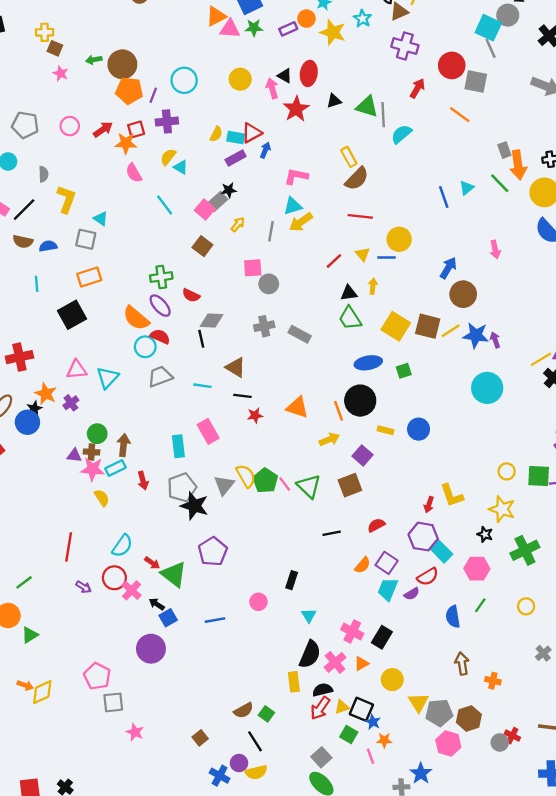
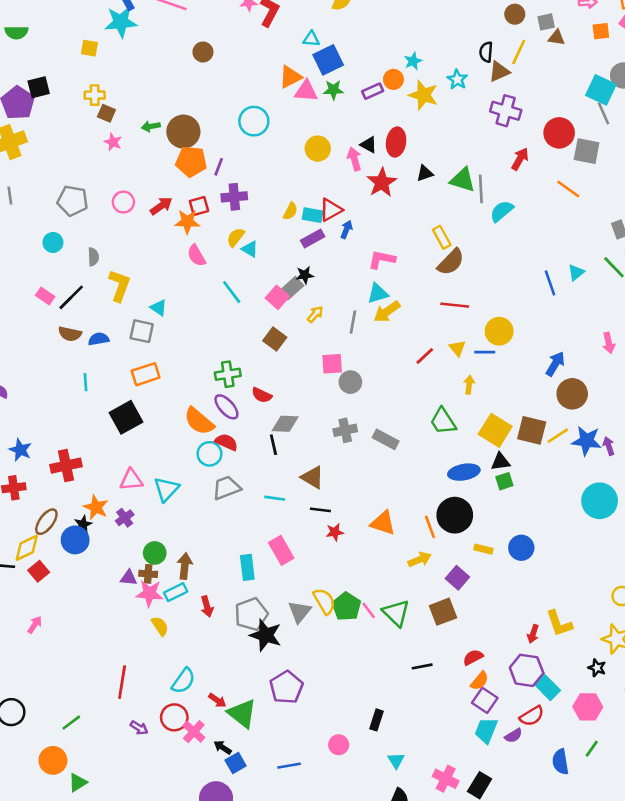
cyan circle: (184, 80) -> (254, 121), moved
black triangle: (349, 293) -> (500, 462), moved
orange semicircle: (363, 565) -> (480, 681), moved

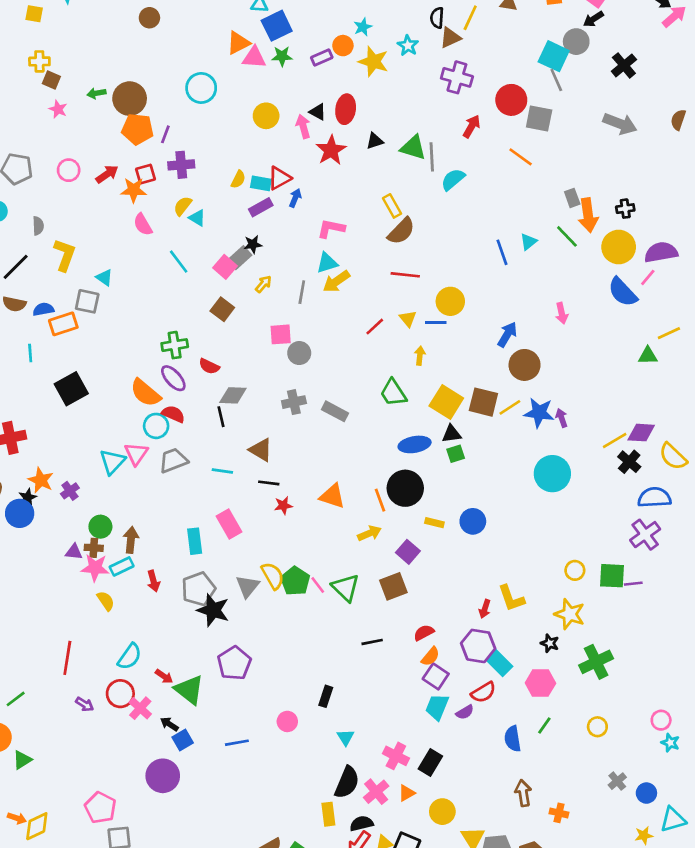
orange rectangle: (146, 374) -> (63, 324), moved
pink triangle: (131, 480) -> (136, 454), moved, turned -50

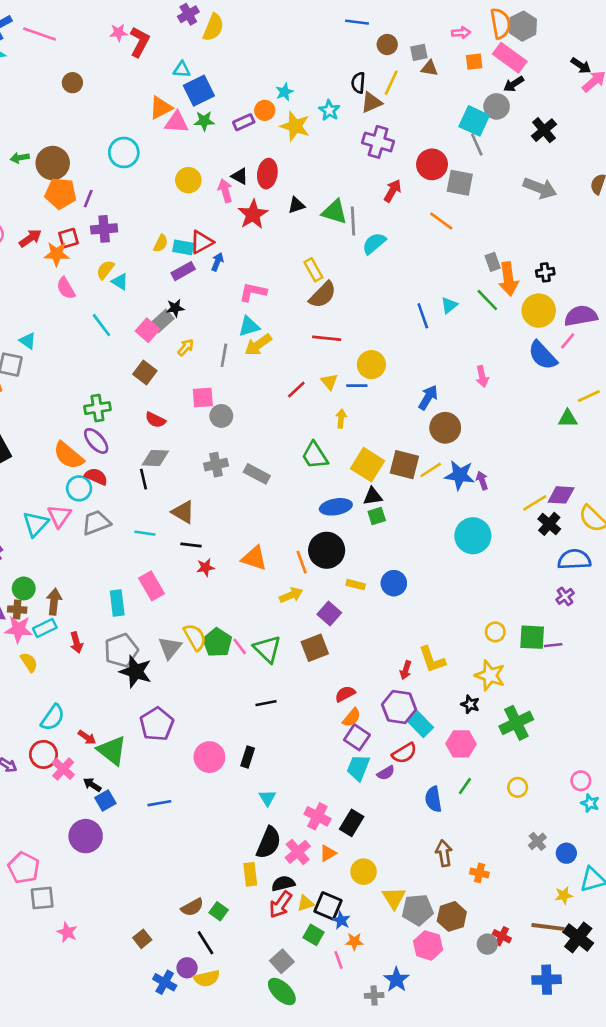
red semicircle: (209, 366) -> (155, 420), moved
purple cross: (645, 535) -> (565, 596), size x0.6
black line: (372, 642) -> (266, 703), moved
pink circle: (287, 721) -> (209, 757), moved, size x1.5

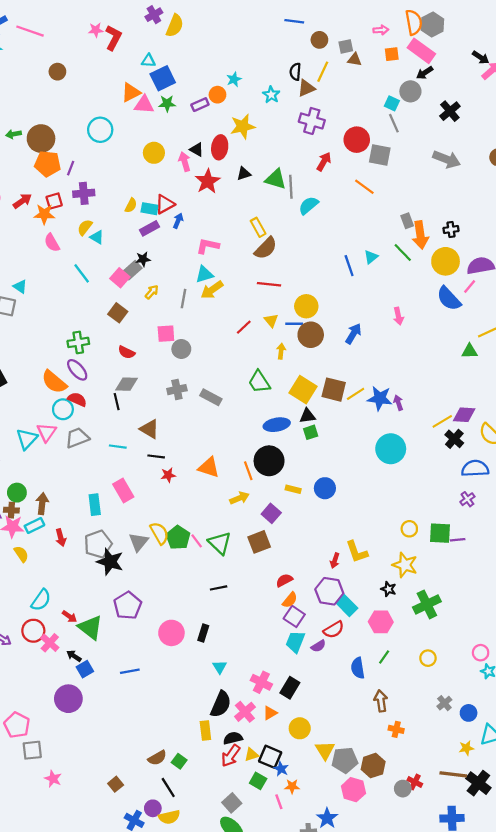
cyan square: (474, 121) -> (392, 103), size x0.6
yellow star: (295, 126) -> (243, 126), moved, turned -30
brown circle: (445, 428) -> (311, 335), moved
brown arrow: (444, 853) -> (381, 701), moved

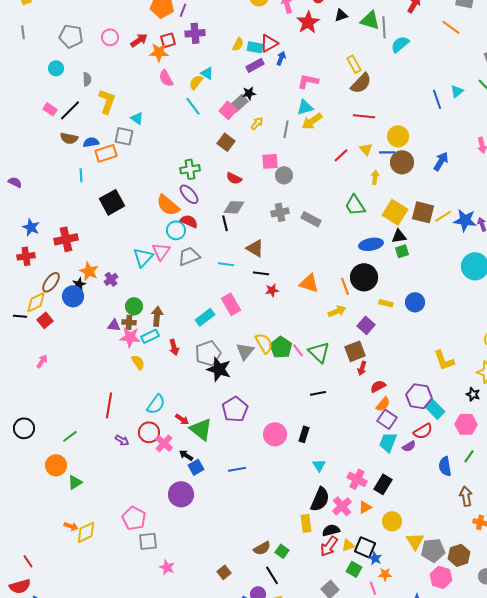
yellow semicircle: (85, 227) -> (196, 82), moved
cyan rectangle: (95, 505) -> (205, 317), turned 60
red arrow: (335, 561) -> (362, 368), moved

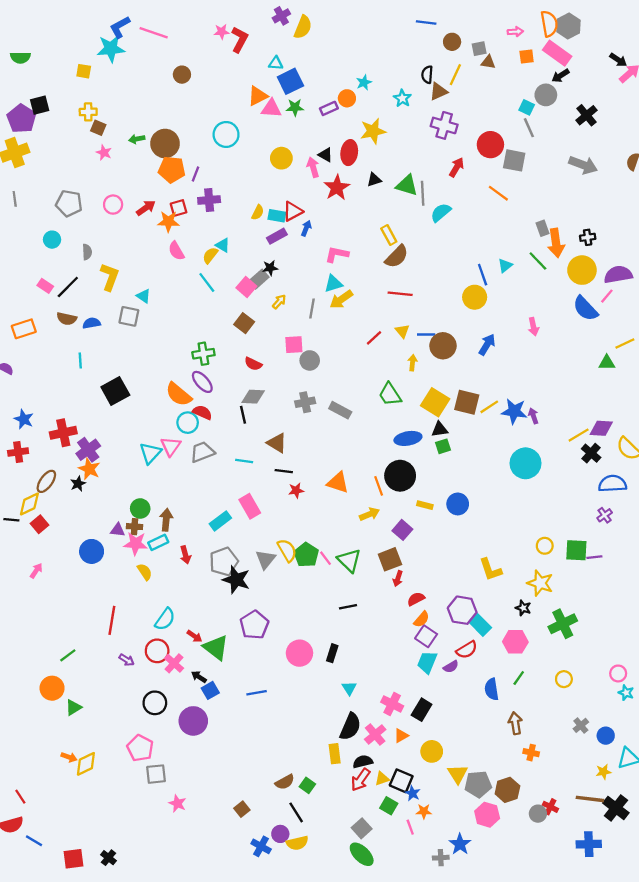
yellow circle: (398, 136) -> (475, 297), moved
orange rectangle: (106, 153) -> (24, 329), moved
purple cross: (111, 279) -> (88, 450), moved, size x1.5
blue circle: (73, 296) -> (92, 551), moved
black circle: (24, 428) -> (155, 703), moved

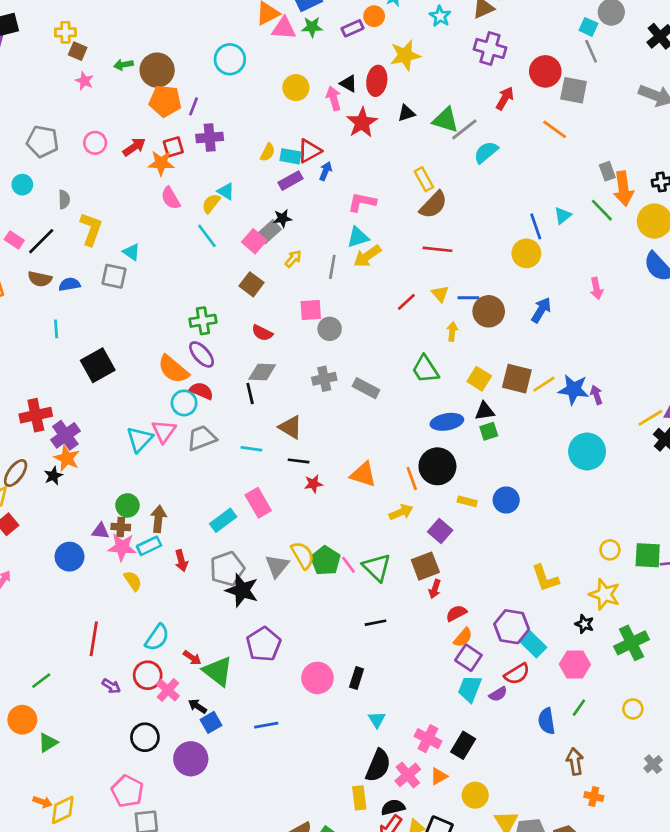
gray line: (423, 193) -> (464, 129), turned 55
yellow square: (435, 402) -> (479, 379), size x0.7

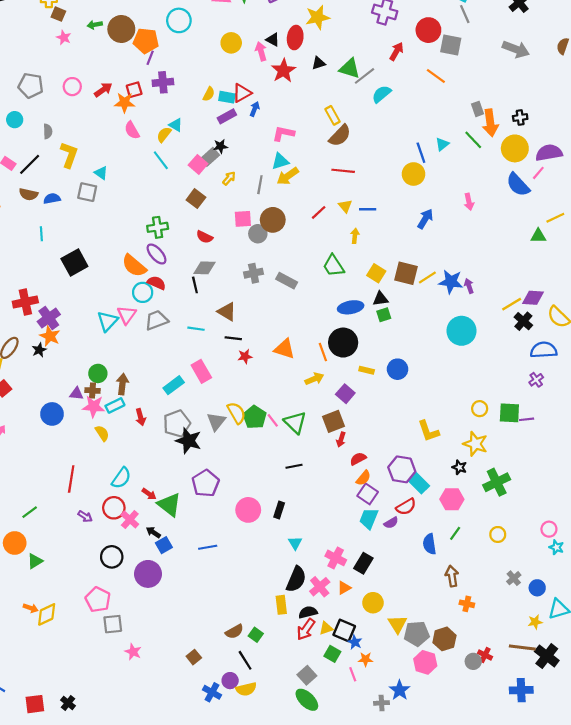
orange pentagon: (165, 101) -> (146, 41), moved
brown circle: (489, 311) -> (273, 220), moved

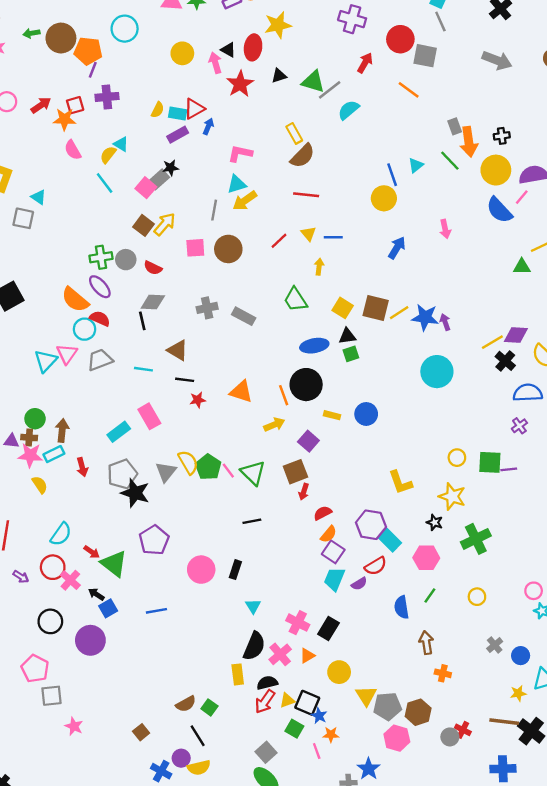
yellow arrow: (229, 178) -> (165, 224), moved, size x1.5
gray circle: (258, 234) -> (126, 260), moved

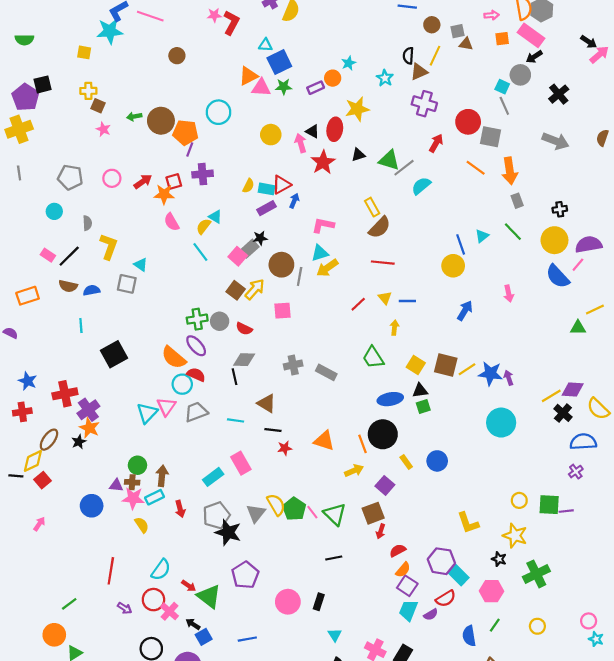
orange arrow: (469, 142) -> (510, 171), moved
brown circle: (228, 249) -> (281, 265), moved
yellow rectangle: (332, 415) -> (406, 462), turned 40

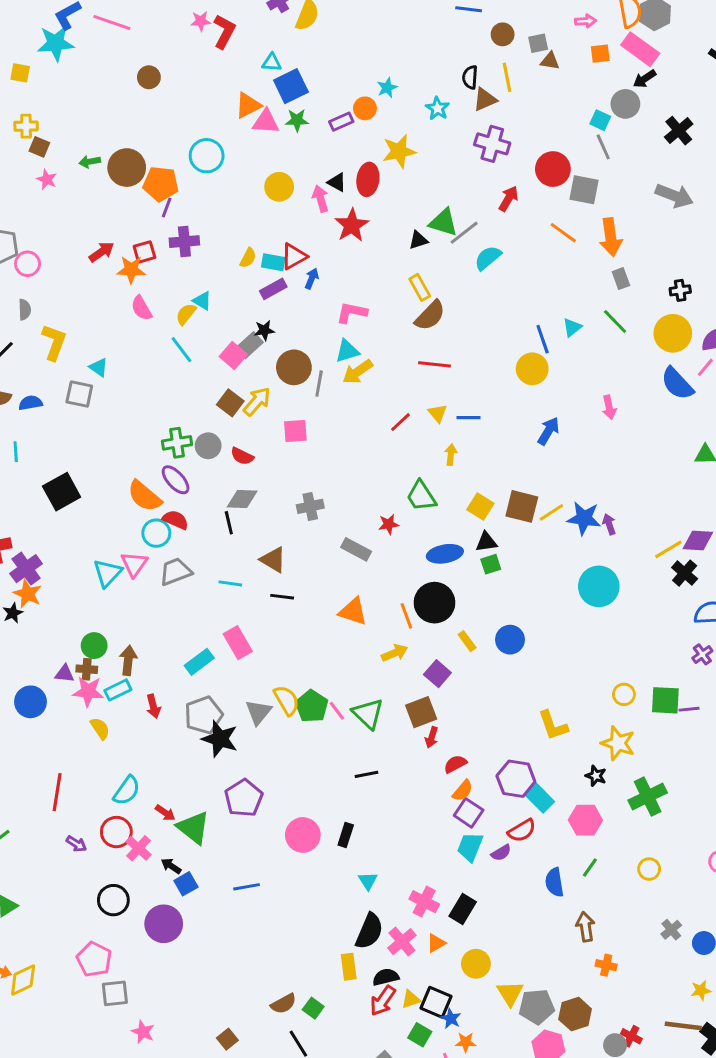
yellow line: (435, 56) -> (507, 77), turned -36
black triangle: (358, 155) -> (418, 240), moved
pink circle: (112, 178) -> (28, 264), moved
gray rectangle: (326, 372) -> (356, 549), moved
red star: (285, 448) -> (389, 524), moved

